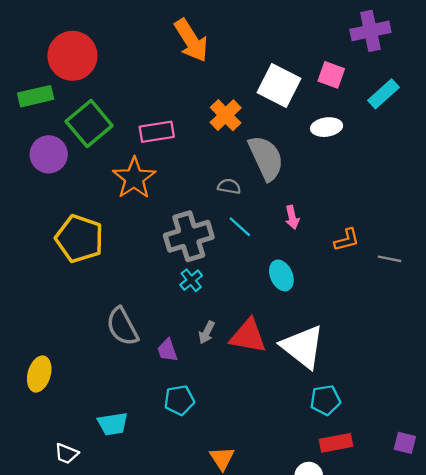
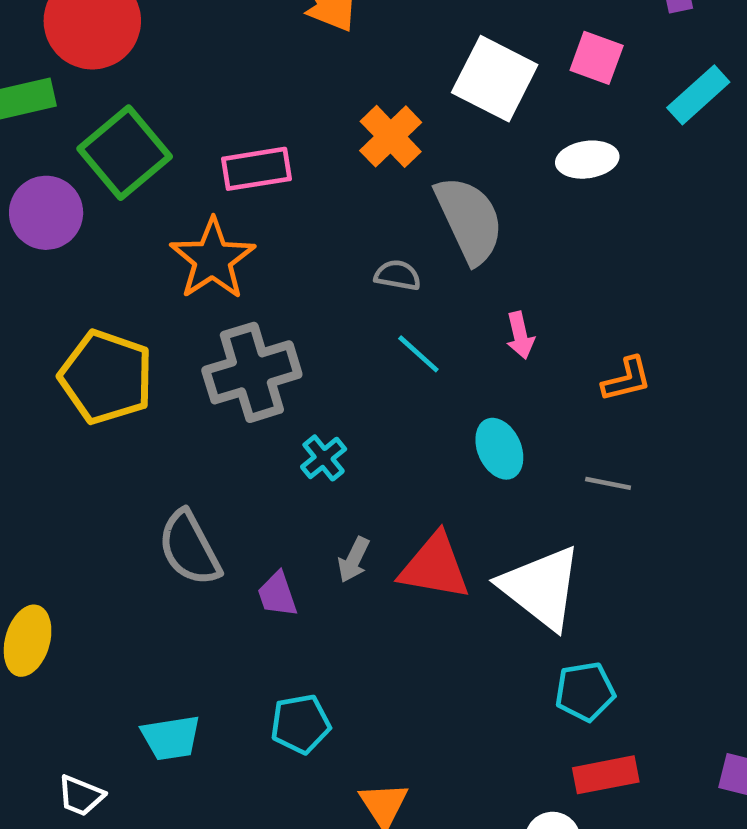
gray cross: (189, 236) -> (252, 372), moved
gray line: (389, 259) -> (608, 483), moved
cyan pentagon: (179, 400) -> (300, 724), moved

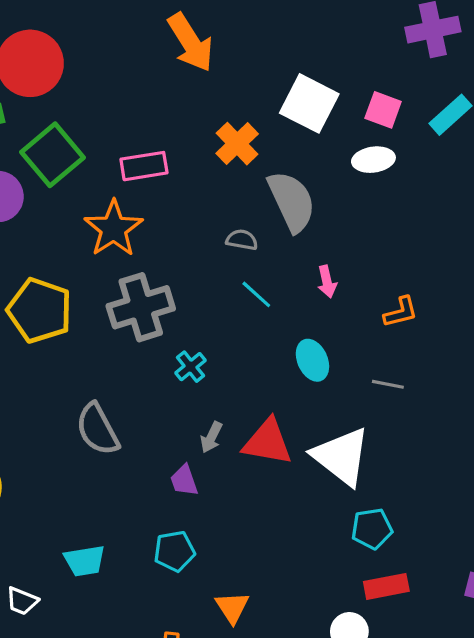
pink square: (597, 58) -> (383, 110), moved
purple trapezoid: (277, 594) -> (184, 481), moved

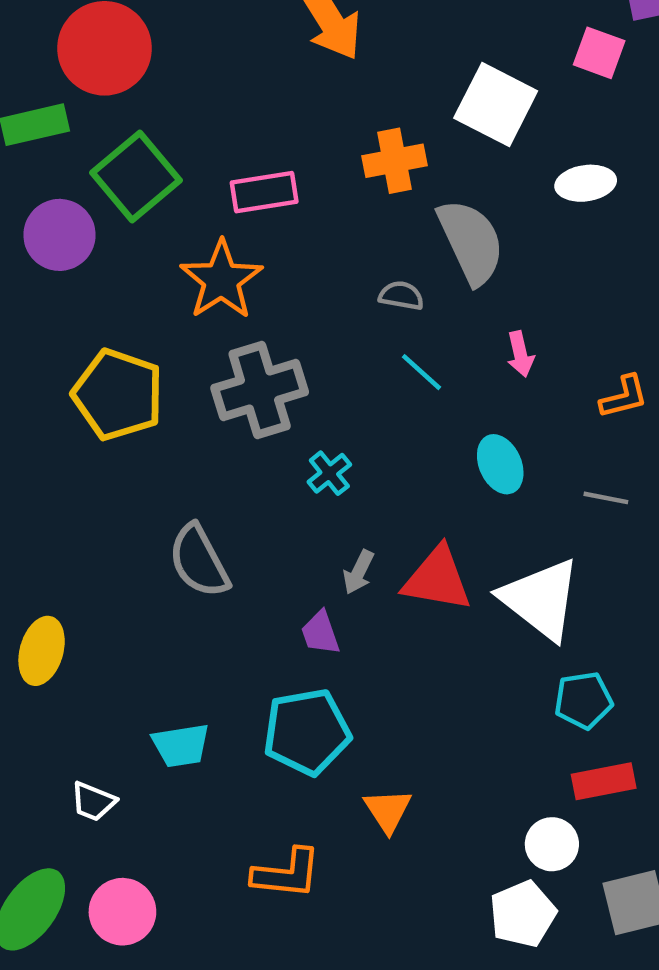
pink square: (383, 110) -> (599, 53), moved
orange cross: (237, 144) -> (395, 161), turned 33
cyan pentagon: (174, 551) -> (307, 732), size x1.5

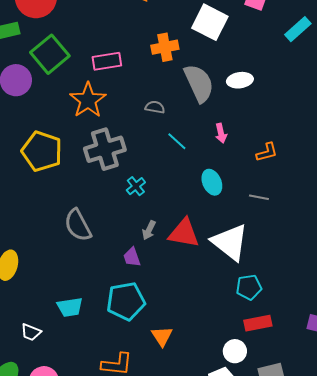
white ellipse: (586, 183) -> (240, 80), moved
gray semicircle: (401, 296) -> (155, 107), moved

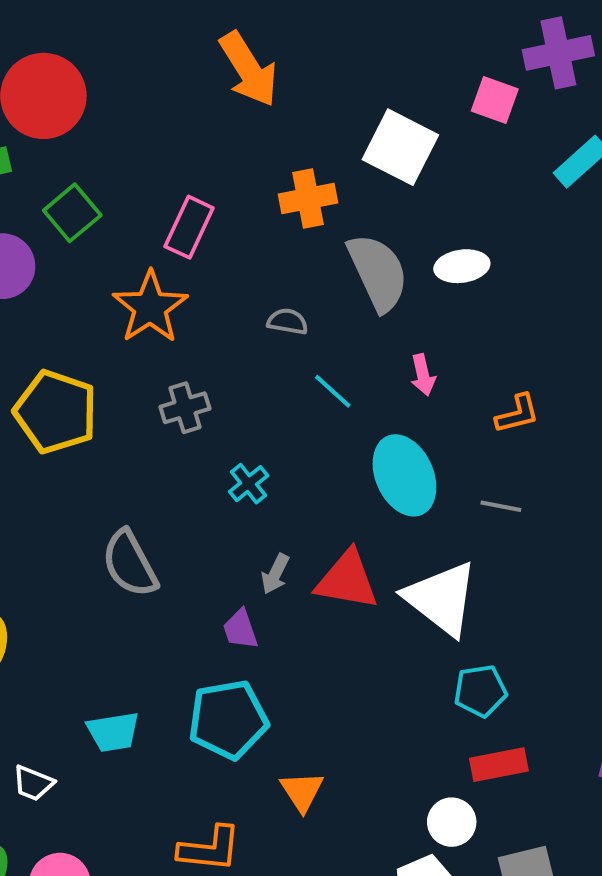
green square: (50, 54) -> (72, 213), size x0.7
pink rectangle: (107, 61) -> (189, 227), turned -56
gray cross: (105, 149) -> (185, 408), size x0.6
cyan ellipse: (212, 182) -> (404, 475), size x1.5

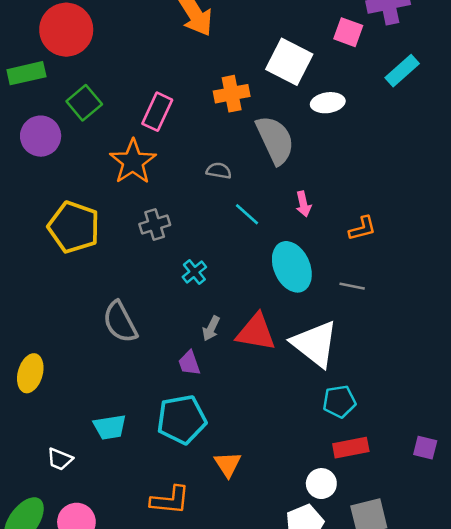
white ellipse: (462, 266) -> (328, 103), moved

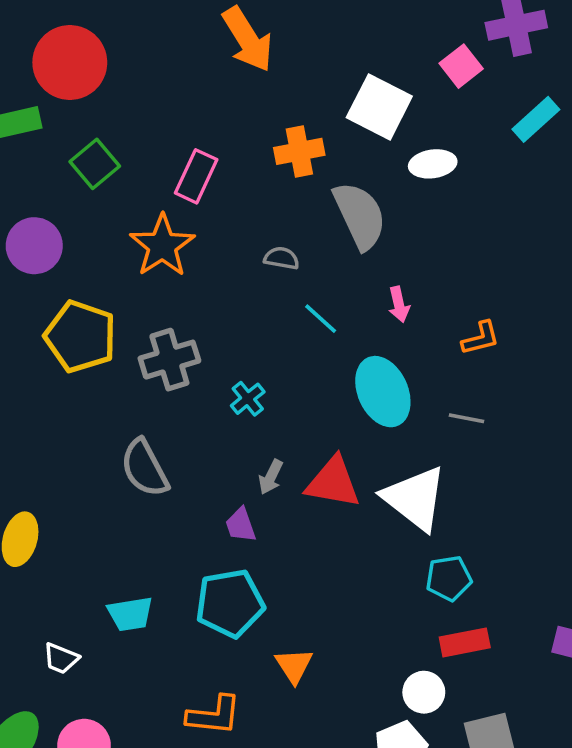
pink square: (348, 32) -> (461, 66), turned 32
purple circle: (41, 136) -> (34, 246), moved
gray cross: (155, 225) -> (169, 360), moved, size x1.4

